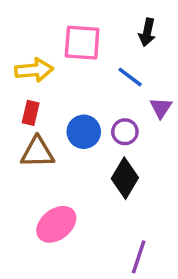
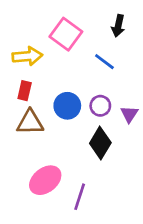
pink square: (82, 43) -> (66, 34), turned 32
purple triangle: (161, 108) -> (129, 114), moved
purple line: (139, 257) -> (80, 197), moved

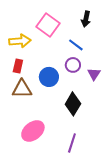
purple circle: (100, 106) -> (73, 65), moved
purple triangle: (129, 114) -> (94, 74), moved
purple line: (80, 197) -> (72, 143), moved

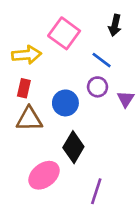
black diamond: (73, 104) -> (73, 147), moved

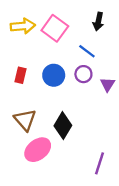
yellow arrow: (27, 55) -> (23, 26), moved
blue circle: (65, 103) -> (54, 75), moved
brown triangle: (29, 119) -> (25, 120), moved, turned 50
purple line: (96, 191) -> (99, 163), moved

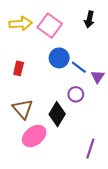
blue line: (87, 51) -> (79, 67), moved
purple circle: (83, 74) -> (76, 94), moved
blue circle: (54, 75) -> (59, 58), moved

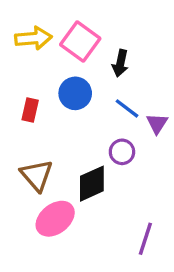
black arrow: (89, 19) -> (120, 63), moved
blue circle: (59, 58) -> (75, 93), moved
black diamond: (57, 114) -> (92, 184), turned 35

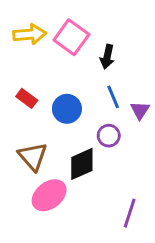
blue circle: (75, 93) -> (67, 109), moved
blue line: (127, 108) -> (113, 97), turned 30
red rectangle: (30, 110) -> (27, 98), turned -66

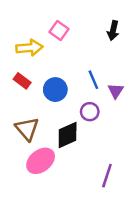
yellow arrow: (30, 34) -> (29, 48), moved
pink square: (71, 37) -> (59, 31), size x0.7
black arrow: (107, 57) -> (113, 31), moved

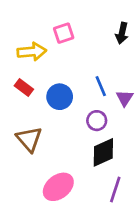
pink square: (59, 31) -> (64, 33), turned 36
black diamond: (68, 135) -> (103, 152), moved
pink ellipse: (41, 161) -> (58, 187), moved

